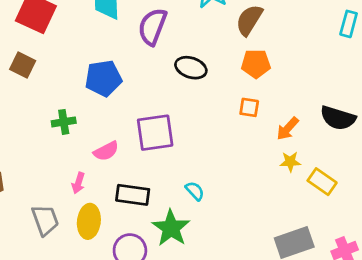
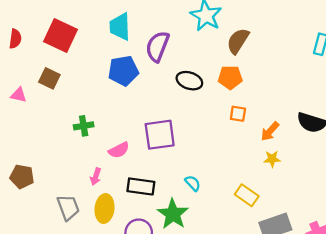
orange pentagon: (256, 64) -> (230, 77), moved
blue pentagon: (103, 78) -> (123, 71), moved
yellow rectangle: (322, 182) -> (247, 195), moved

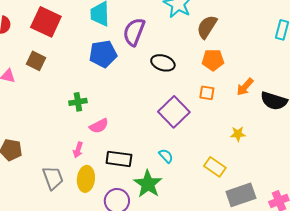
orange pentagon: (230, 77) -> (213, 60), moved
green cross: (84, 126) -> (78, 102), moved
orange arrow: (270, 131) -> (245, 87), moved
purple square: (160, 135) -> (174, 112), moved, turned -36

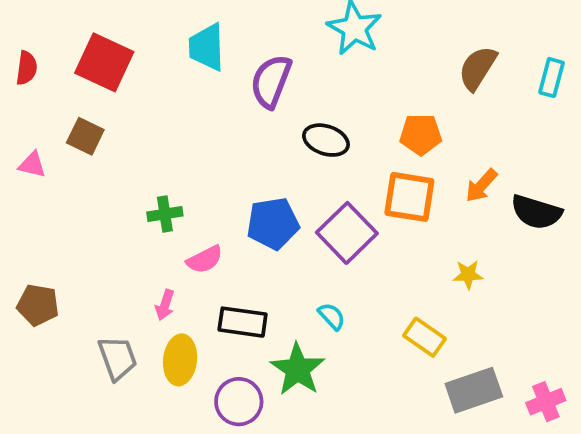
brown semicircle: (207, 27) -> (478, 68), moved
blue pentagon: (103, 54) -> (273, 223), moved
orange square: (207, 93) -> (409, 197), size x1.8

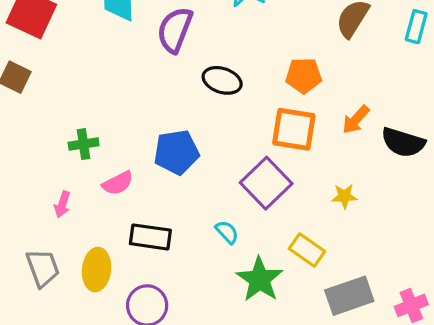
purple square: (347, 233) -> (266, 183), moved
pink arrow: (165, 305) -> (62, 204), moved
green star: (298, 369) -> (260, 279), moved

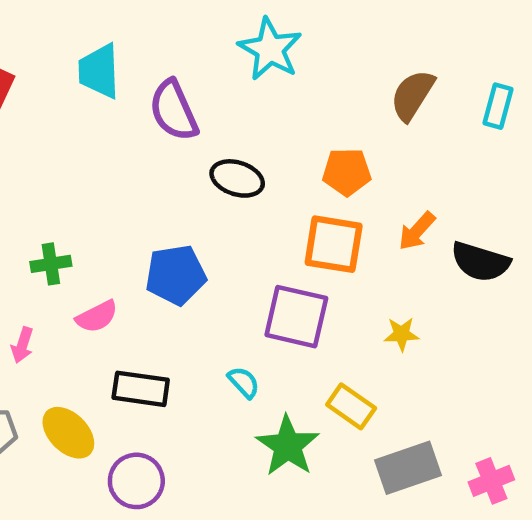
purple semicircle: (175, 30) -> (174, 111), turned -45
purple square: (266, 183) -> (296, 317), turned -33
yellow ellipse: (97, 270) -> (68, 433), turned -51

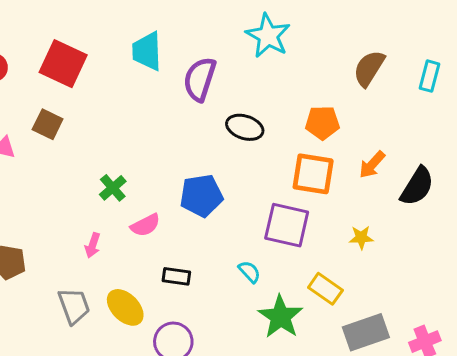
purple semicircle: (174, 111) -> (200, 79), turned 42
black semicircle: (480, 262) -> (417, 186), turned -75
green cross: (51, 264) -> (113, 188), turned -32
black rectangle: (141, 389) -> (176, 276), size x0.7

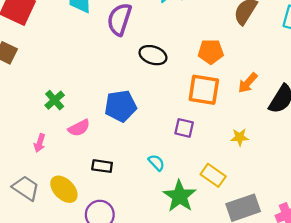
purple square: (287, 225) -> (184, 128), size x0.6
gray trapezoid: (74, 306) -> (26, 188), turned -36

